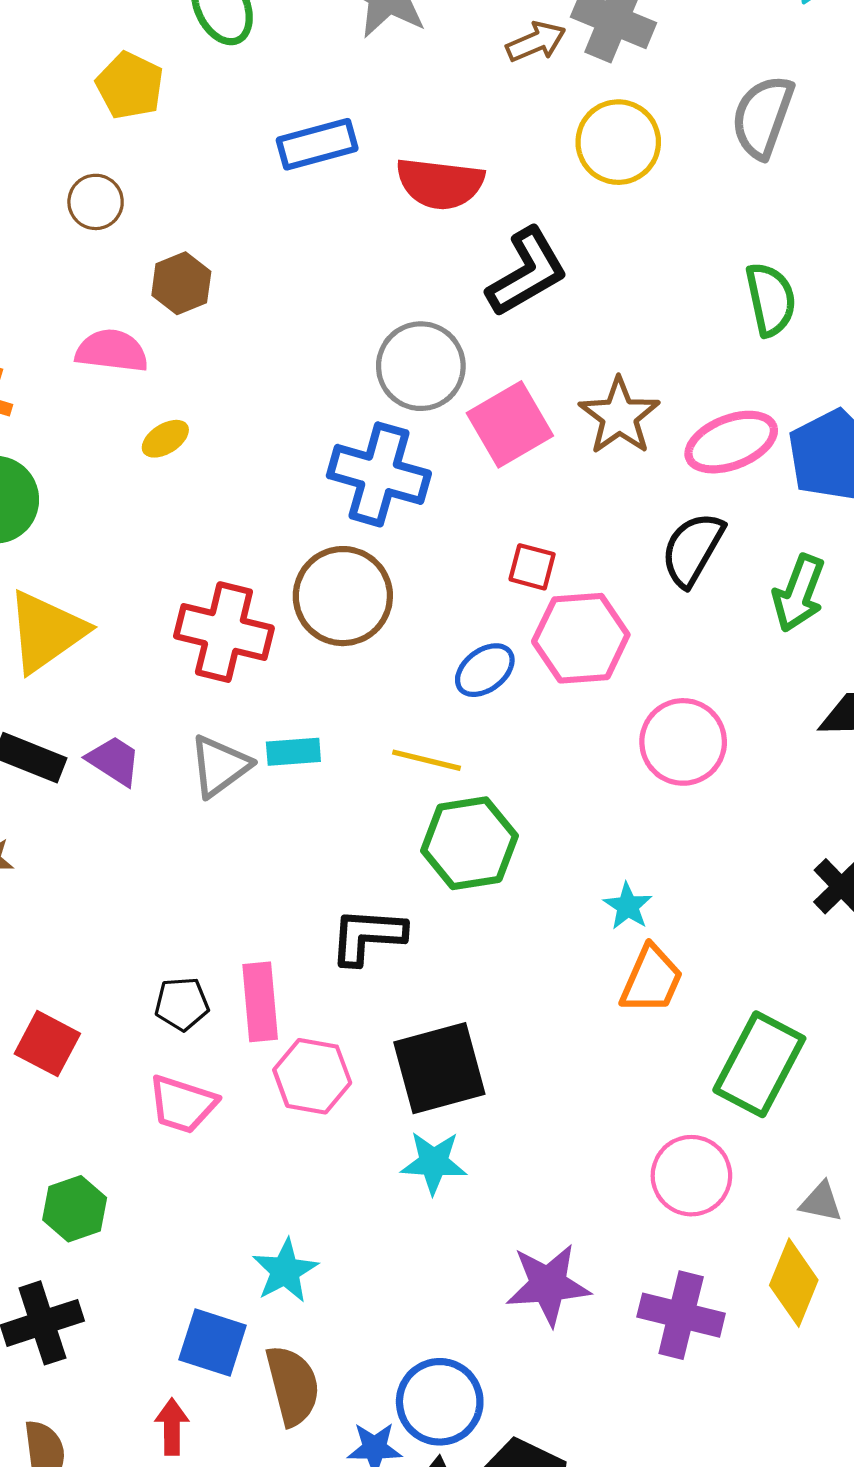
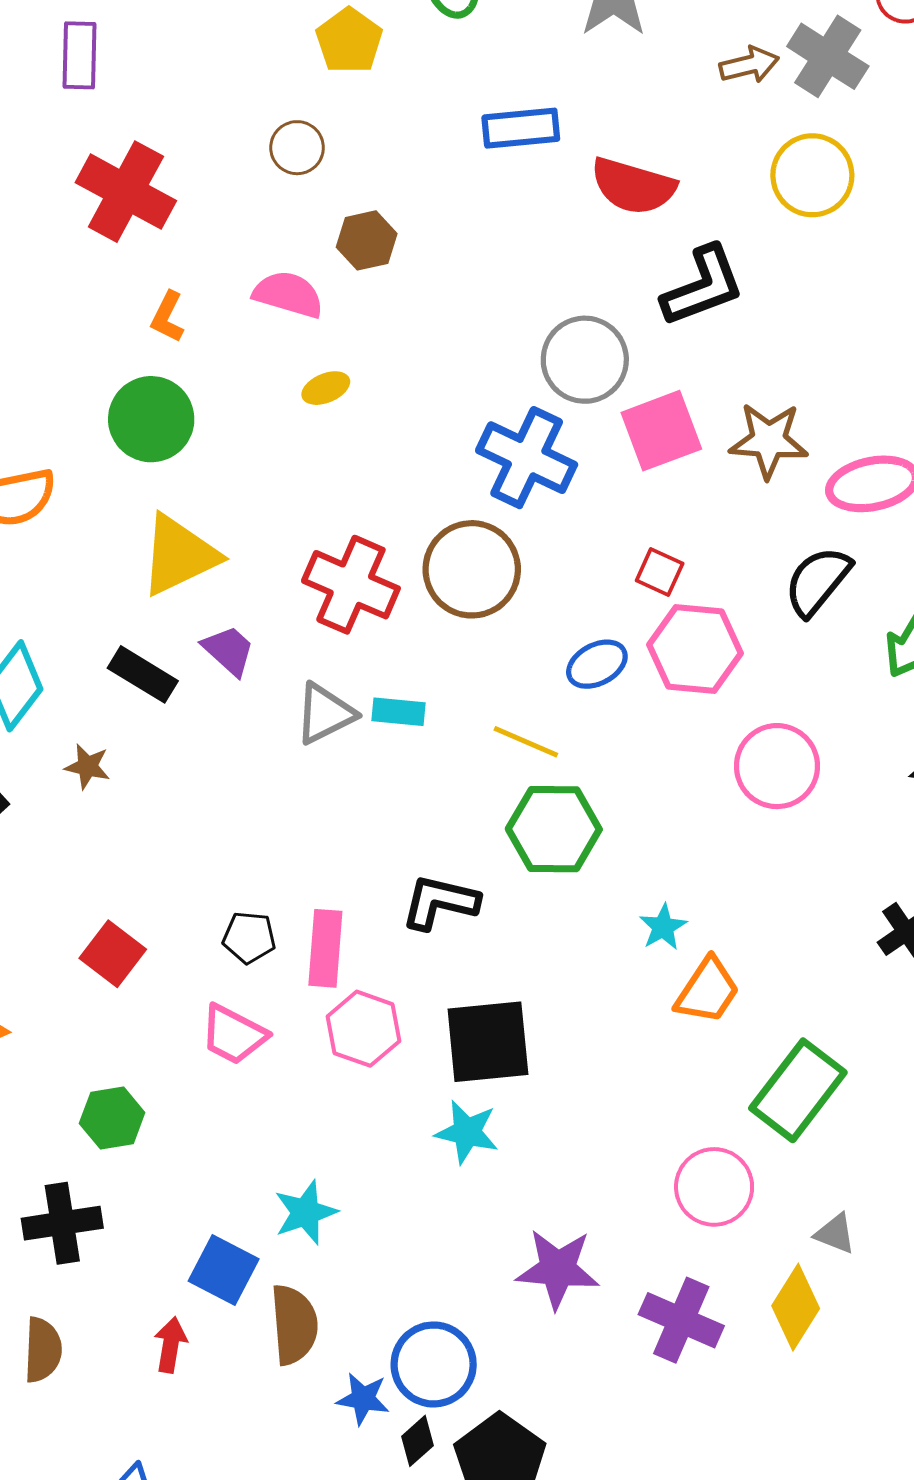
brown star: (619, 416) -> (769, 440), turned 30
purple trapezoid: (114, 761) -> (229, 650), moved
cyan star: (628, 906) -> (663, 927), moved

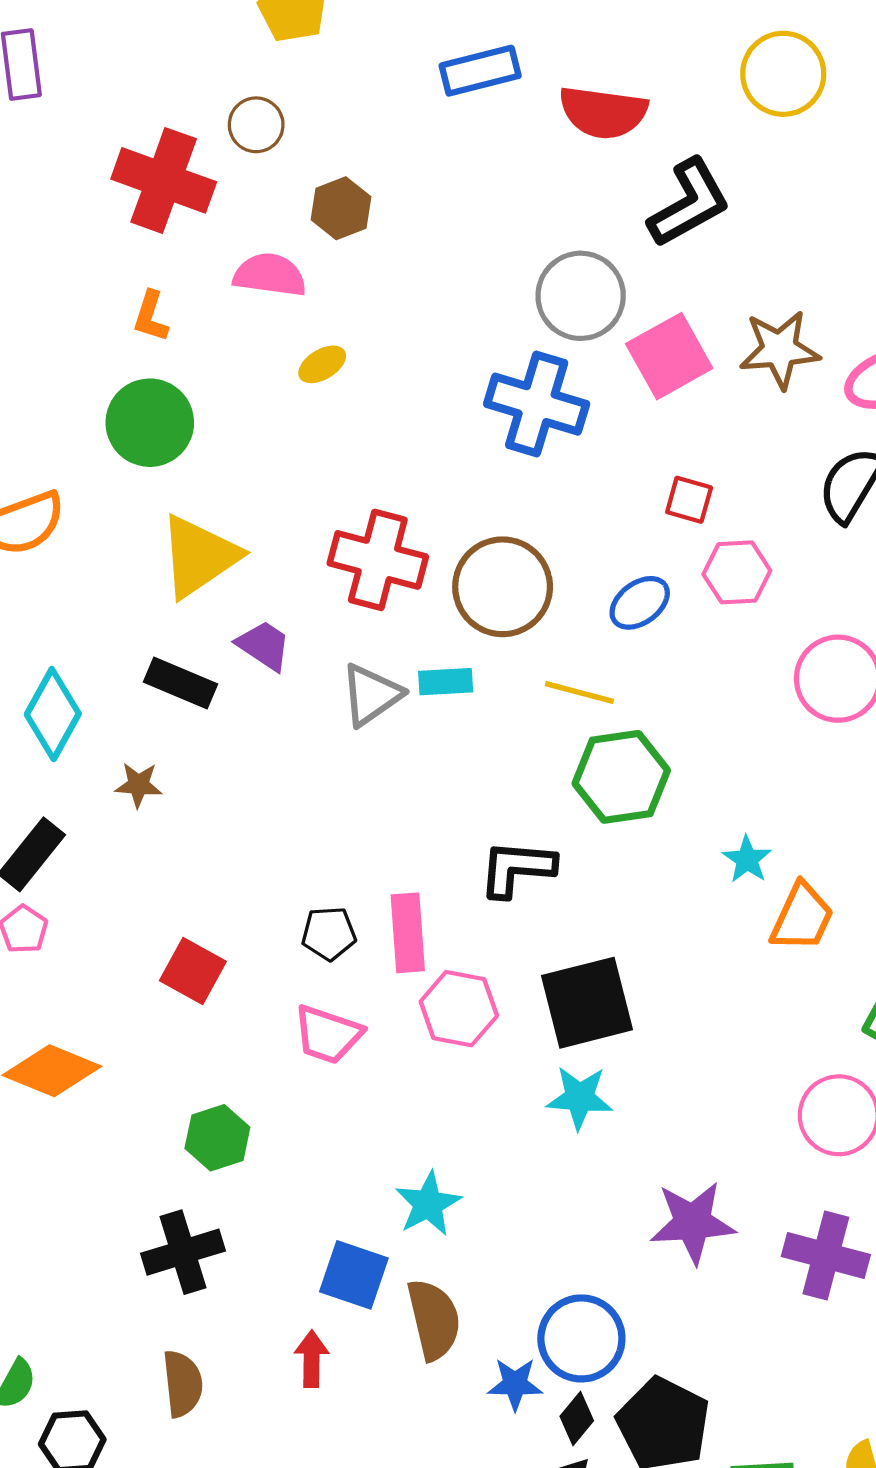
red cross: (126, 192) -> (164, 180), moved
brown circle: (472, 569) -> (503, 587), moved
pink hexagon: (695, 649) -> (737, 572), size x0.7

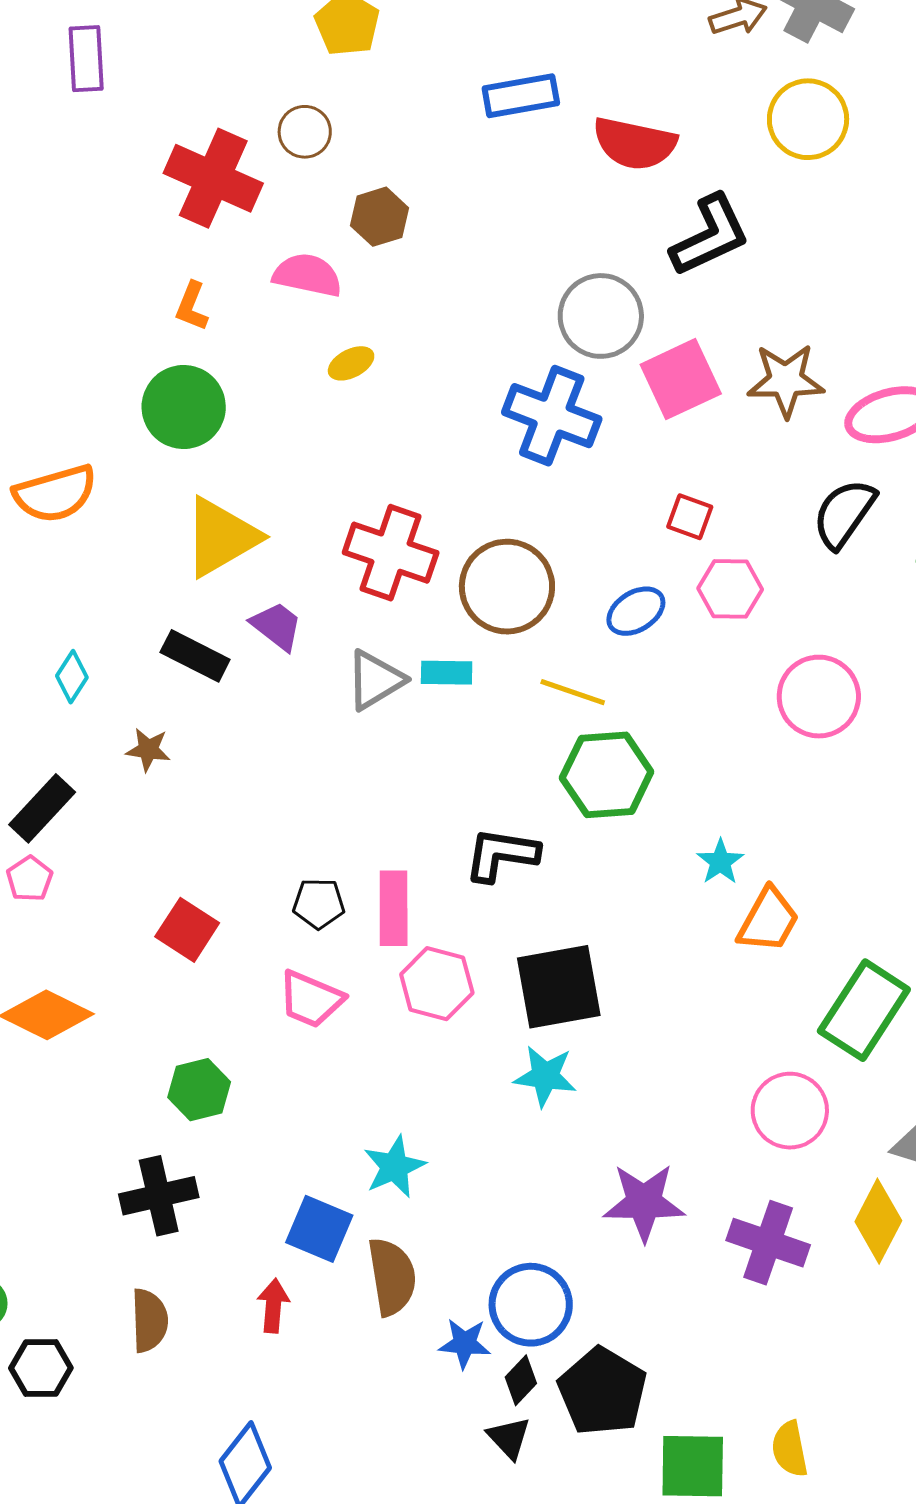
cyan diamond: (53, 714) -> (72, 677), size x0.6

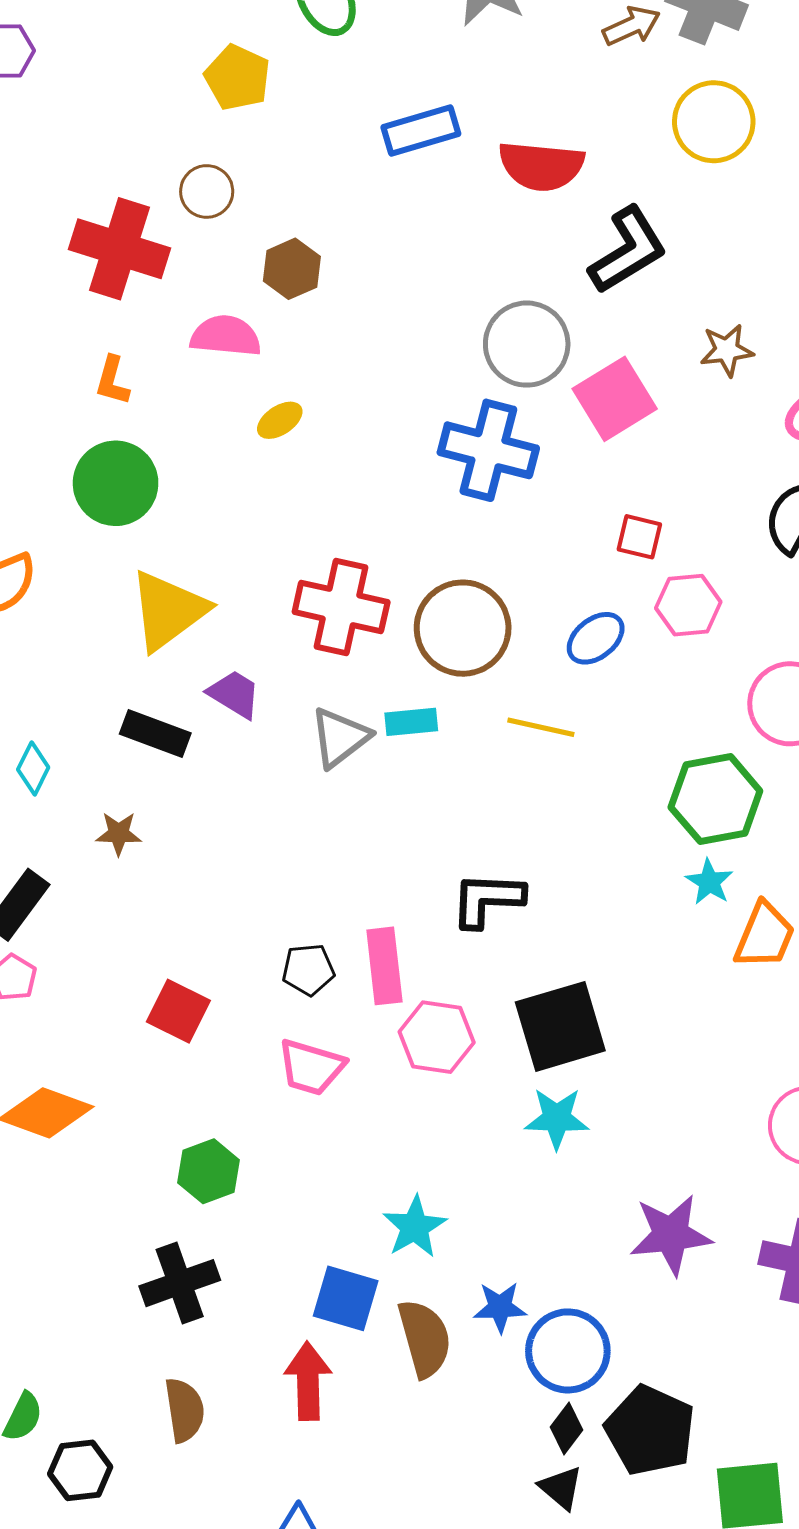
brown star: (786, 380) -> (727, 350), moved, size x0.7
green hexagon: (607, 775) -> (715, 799), moved
red arrow: (273, 1306) -> (308, 1381), size x1.4
blue star: (465, 1343) -> (500, 1307), moved

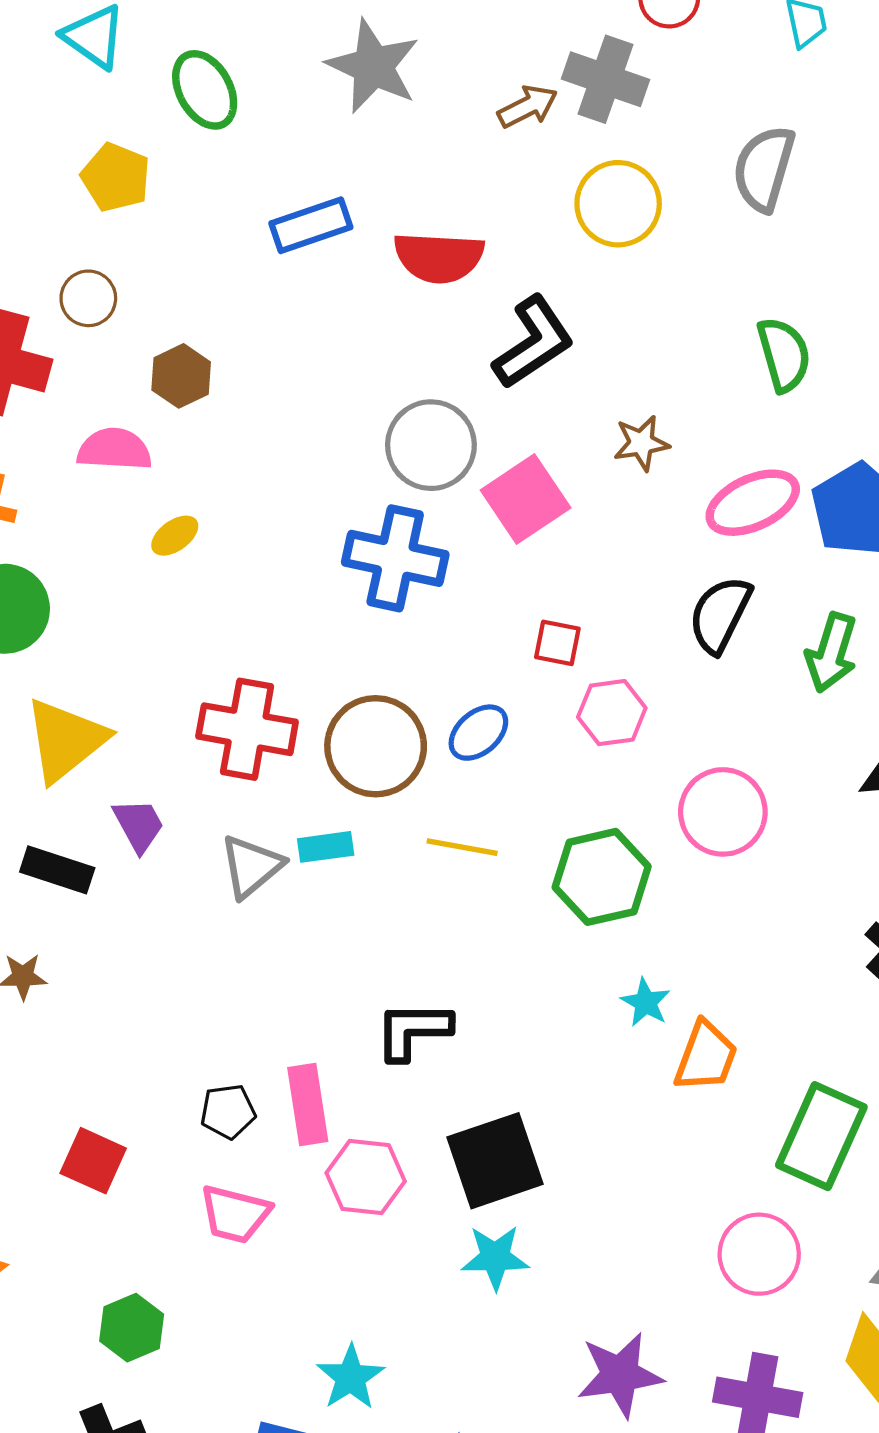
blue ellipse: (596, 638) -> (478, 733), moved
purple trapezoid: (234, 694) -> (139, 825), turned 32
green hexagon: (715, 799) -> (602, 877), moved

